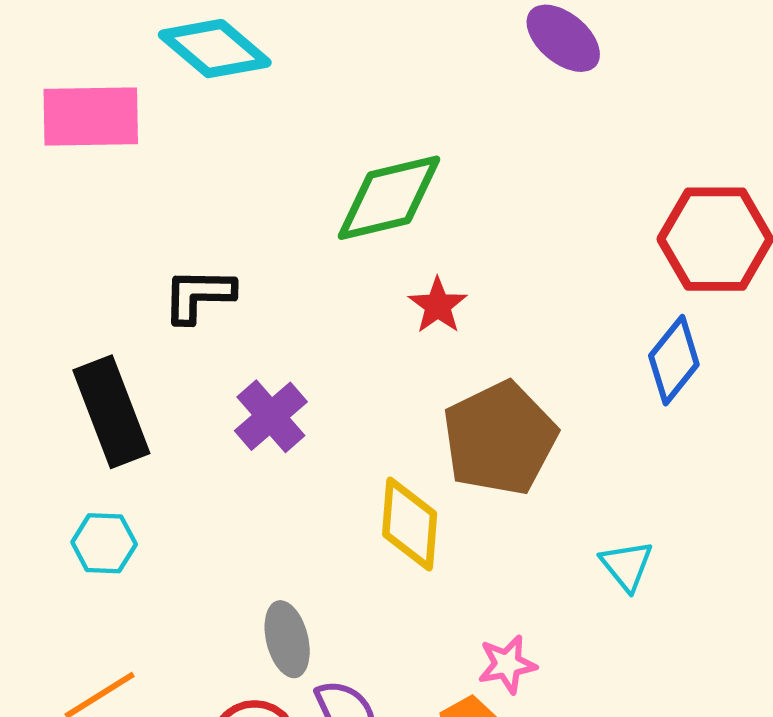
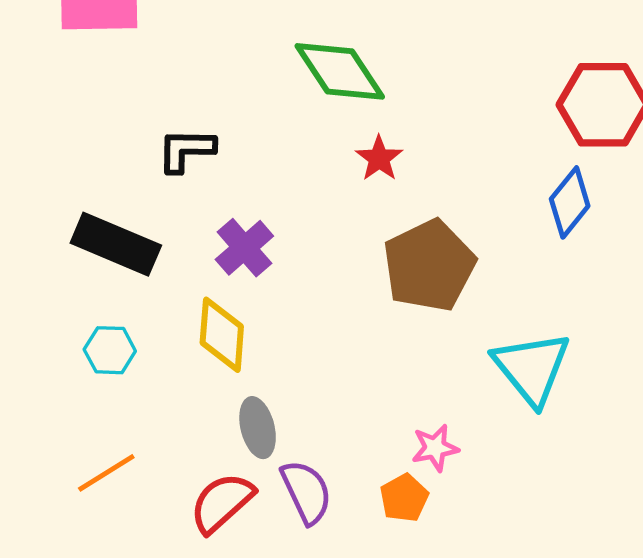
green diamond: (389, 198) -> (340, 71), turned 70
black rectangle: (111, 412) -> (116, 244), turned -46
yellow diamond: (410, 524) -> (222, 335), moved
cyan triangle: (627, 565) -> (532, 368), size x1.8

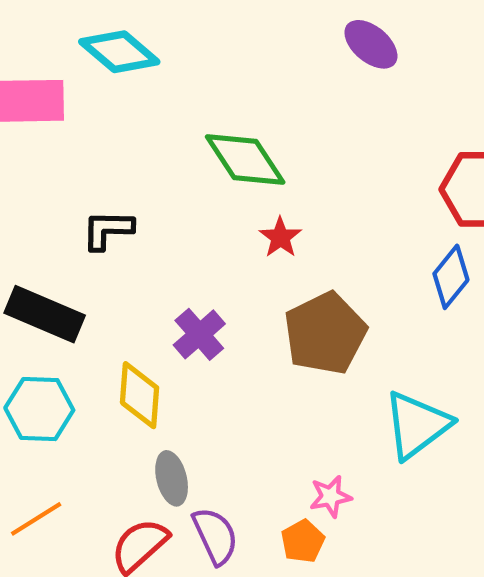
purple cross: (244, 248) -> (199, 334), moved
cyan hexagon: (110, 350) -> (39, 409), size x1.5
cyan triangle: (532, 368) -> (417, 425), turned 32

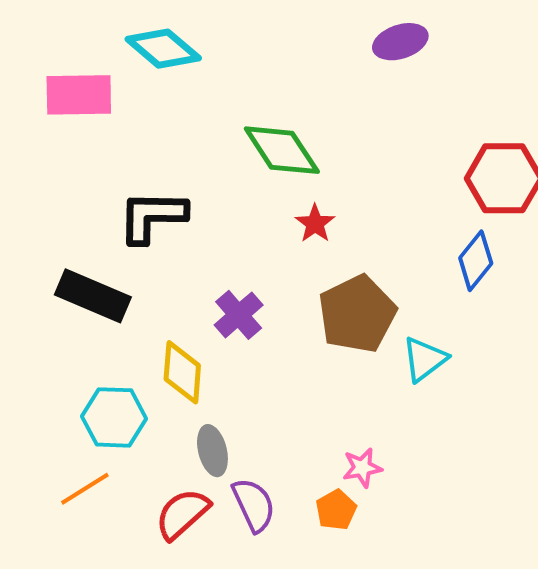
purple ellipse: (371, 44) -> (400, 42), turned -58
black L-shape: (108, 230) -> (152, 216), size x1.4
cyan hexagon: (39, 409) -> (114, 417), moved
cyan triangle: (417, 425) -> (424, 359), moved, size x0.7

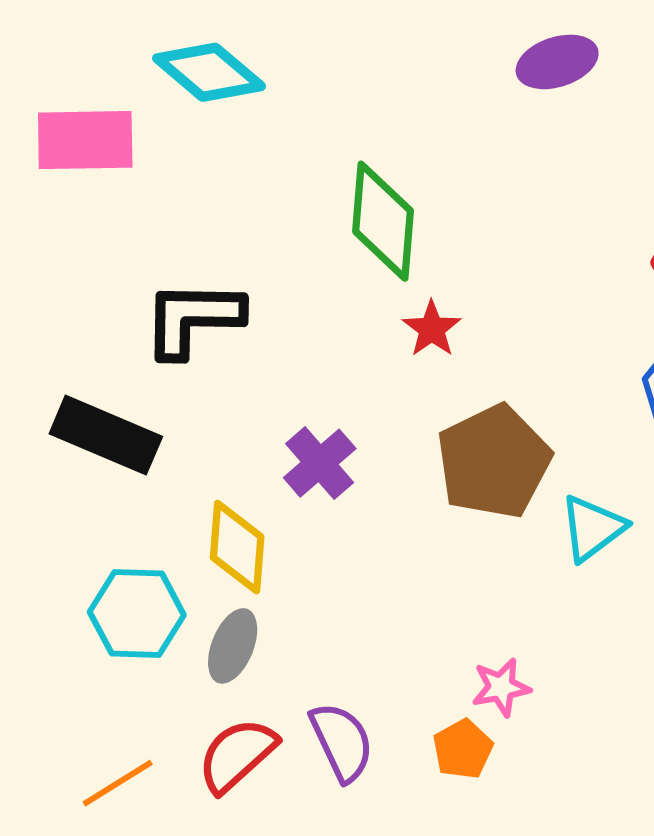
green diamond: (282, 150) -> (383, 221), turned 38
gray ellipse: (212, 451) -> (233, 646), moved, turned 36
orange line: (85, 489) -> (118, 783), moved

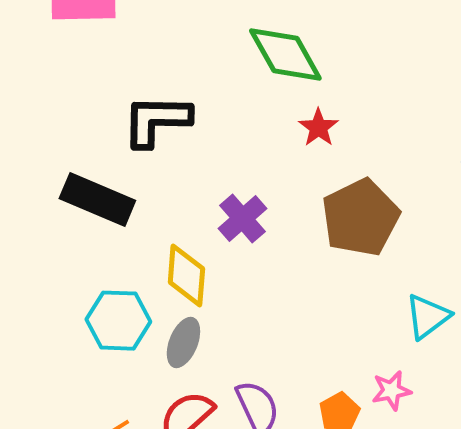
green diamond: (383, 221) -> (285, 55), turned -34
cyan triangle: (592, 528) -> (427, 317), moved
pink star: (501, 687) -> (391, 391), moved

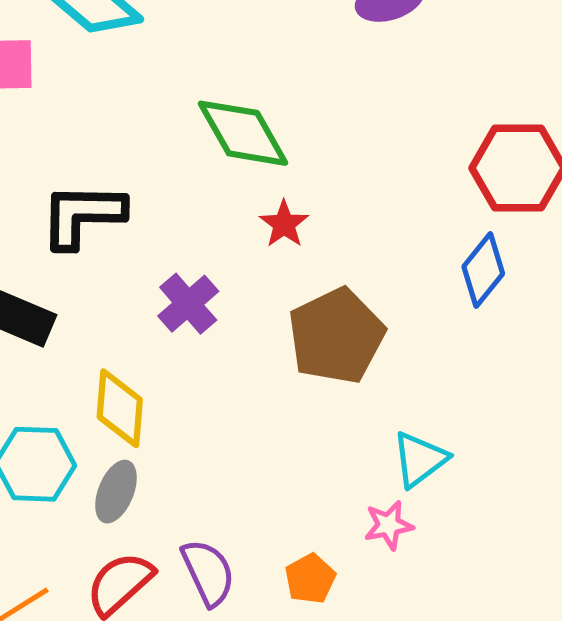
purple cross: (242, 219) -> (188, 304), moved
pink star: (391, 391) -> (389, 525), moved

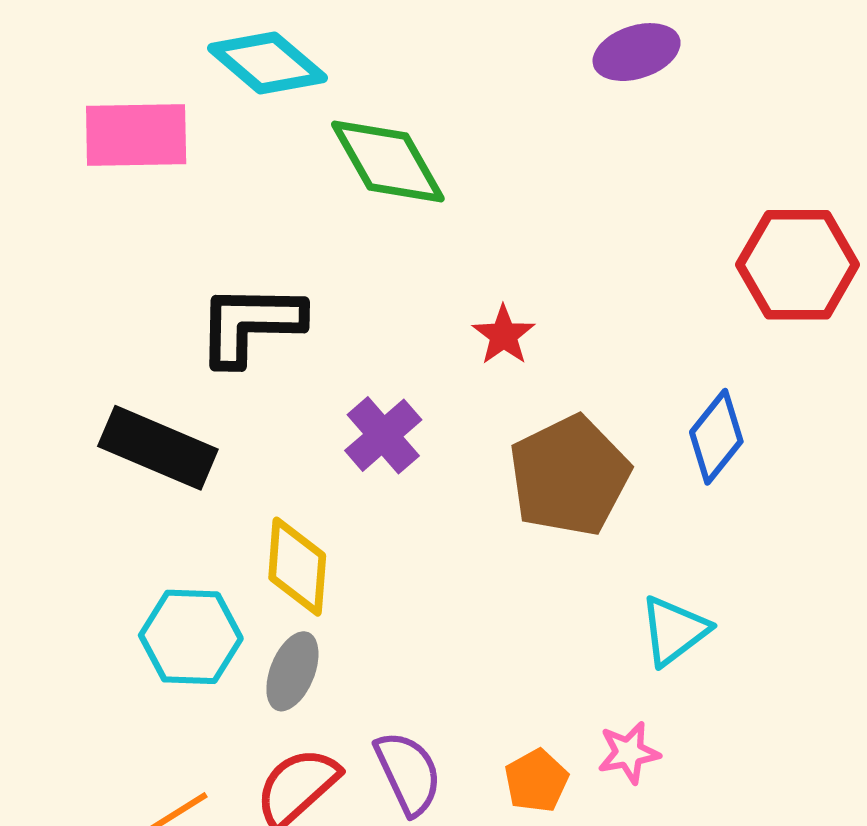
green diamond: (243, 133) -> (388, 162), moved
blue diamond: (483, 270) -> (716, 437), moved
pink star: (389, 525) -> (629, 753), moved

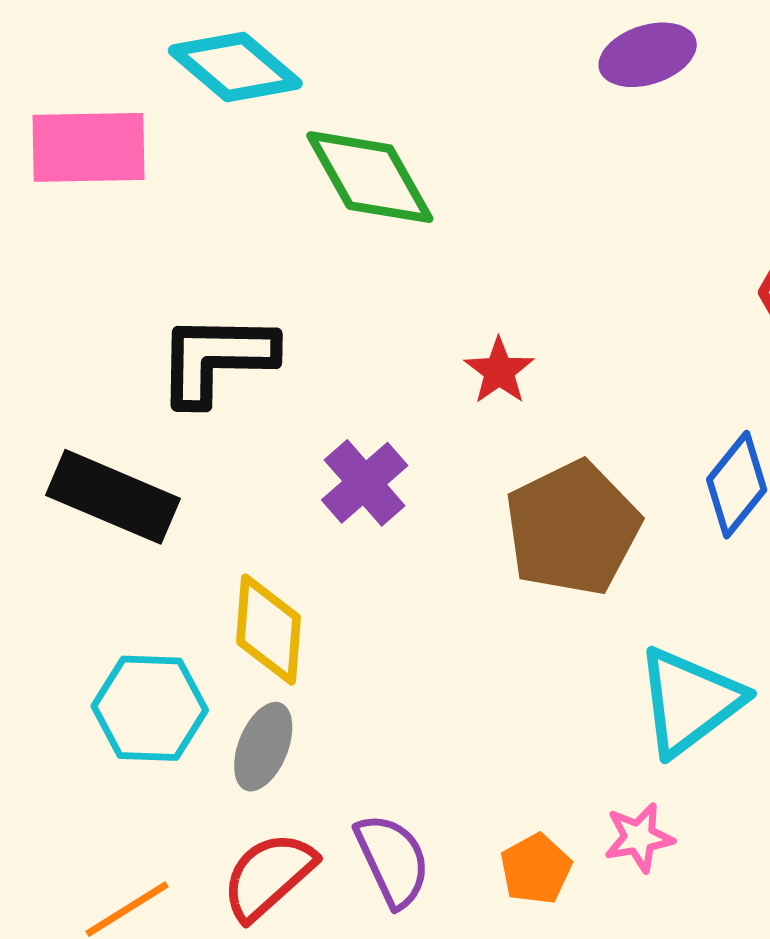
cyan triangle: (674, 631) -> (690, 701), size x1.4

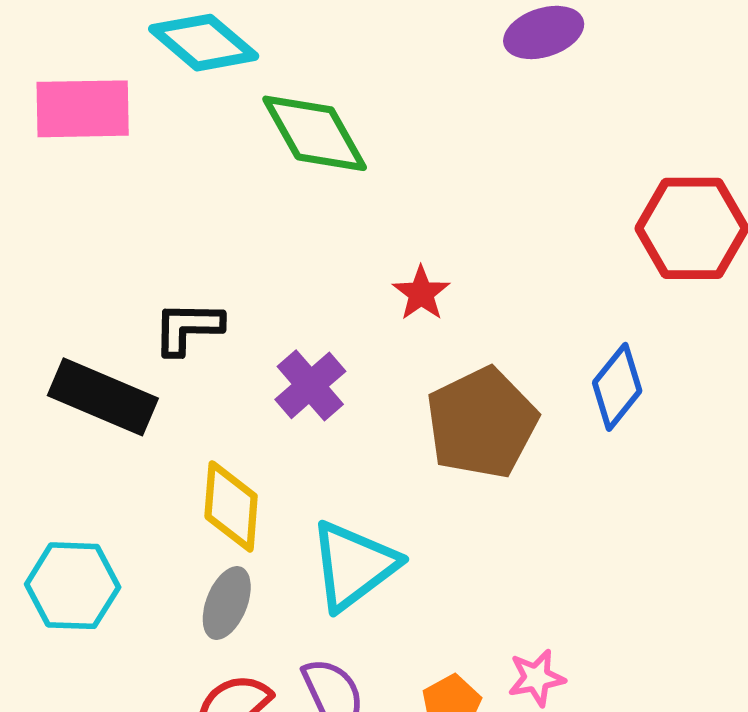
black L-shape: (216, 359) -> (188, 328), moved, size x0.7
cyan triangle: (690, 701) -> (354, 565), moved
cyan hexagon: (150, 708) -> (73, 586), moved

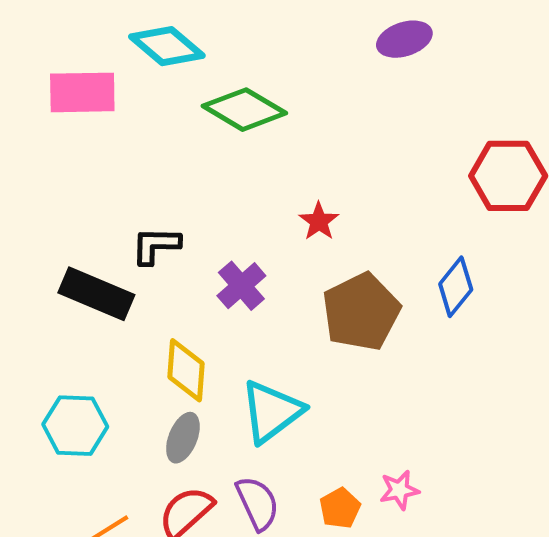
green diamond: (315, 133) -> (244, 110), turned -30

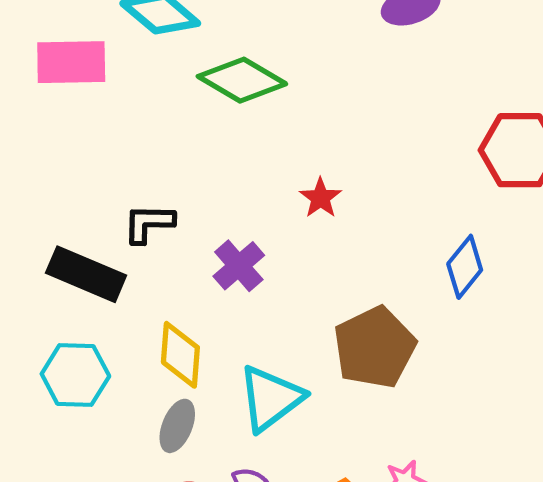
brown pentagon: (361, 312) -> (375, 347), moved
cyan hexagon: (75, 426) -> (75, 375), moved

